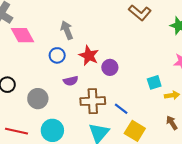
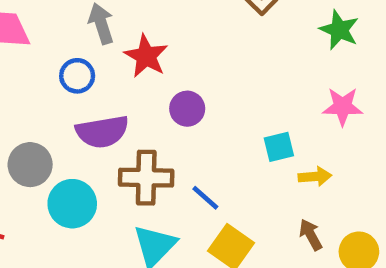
red star: (89, 56) -> (146, 56), moved
purple semicircle: (71, 81) -> (102, 132), size x1.6
cyan circle: (52, 130) -> (72, 204), moved

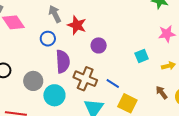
purple semicircle: (102, 132) -> (63, 61), turned -75
yellow arrow: (315, 177) -> (168, 66), moved
brown cross: (146, 178) -> (85, 79), turned 30

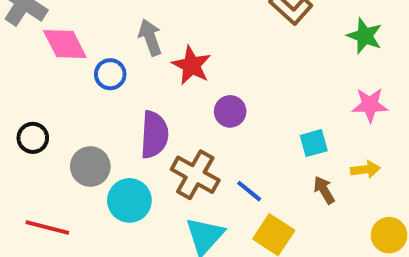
blue circle: (48, 39) -> (110, 74), moved
brown arrow: (162, 92) -> (324, 190), moved

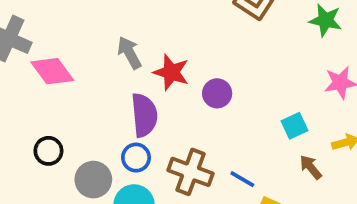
blue circle: (110, 74) -> (136, 158), moved
purple circle: (230, 111) -> (217, 93), moved
purple semicircle: (154, 135) -> (144, 115), moved
black circle: (33, 138) -> (48, 151), moved

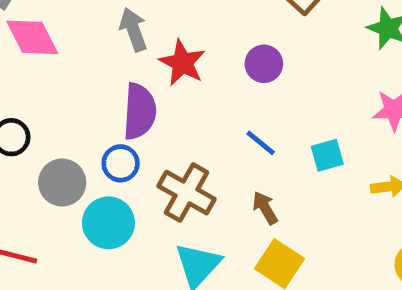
purple circle: (217, 93) -> (264, 64), moved
brown arrow: (311, 167) -> (265, 208), moved
blue line: (242, 179) -> (261, 143), moved

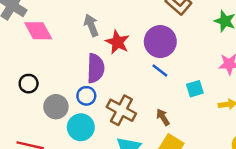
purple circle: (264, 64) -> (160, 42), size x1.6
blue line: (261, 143) -> (160, 71), moved

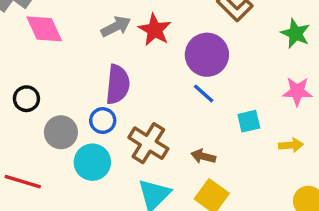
gray arrow: (91, 25) -> (116, 27), turned 80
red star: (117, 42) -> (155, 30), moved
brown arrow: (163, 117) -> (203, 156), turned -48

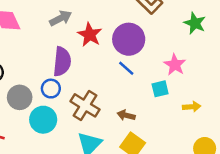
red star: (155, 30) -> (90, 35), moved
pink star: (297, 91) -> (175, 65), moved, turned 30

